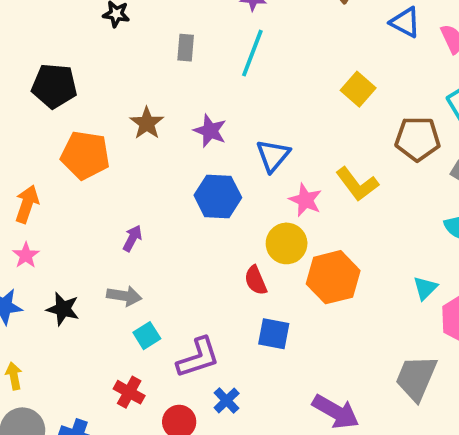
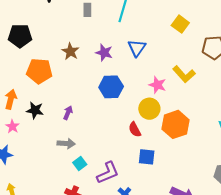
blue triangle: (273, 156) -> (137, 48), moved
black star: (63, 309) -> (35, 110), moved

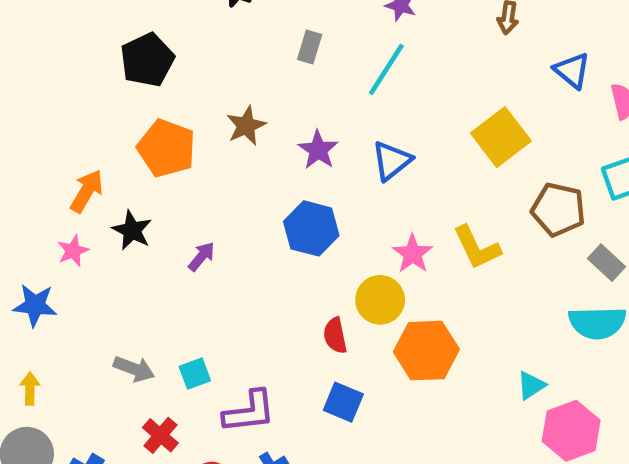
yellow square: (180, 24) -> (501, 137), size x1.4
black pentagon: (20, 36) -> (147, 60), turned 30
gray arrow: (66, 143) -> (134, 369), moved

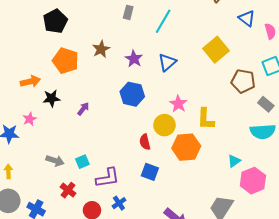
orange arrow: (87, 191) -> (30, 81), turned 48
black star: (132, 230) -> (52, 98), turned -30
yellow L-shape: (477, 248) -> (206, 119), moved, turned 30
pink star: (73, 251) -> (30, 119), moved

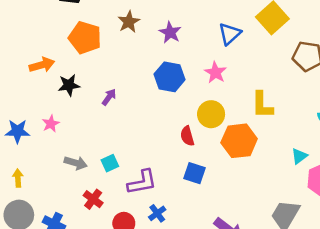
blue triangle: (167, 62) -> (230, 34), moved
pink star: (178, 104) -> (215, 73), moved
pink star: (30, 119) -> (51, 124), moved

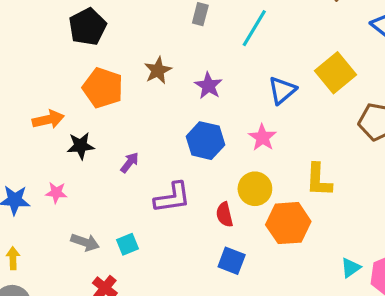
pink star: (51, 124) -> (56, 193), turned 30
cyan triangle: (299, 156) -> (351, 268), moved
purple L-shape: (142, 182) -> (172, 198), moved

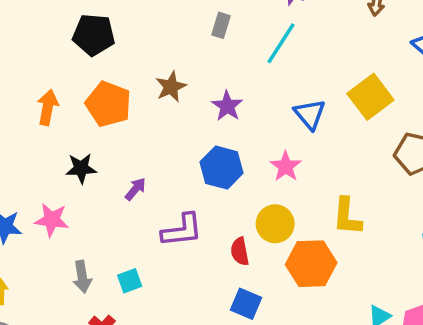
black pentagon: (87, 27) -> (94, 35), turned 30
blue triangle: (282, 90) -> (310, 114), turned -32
orange arrow: (48, 119) -> (48, 107), moved, turned -68
pink star: (56, 193) -> (52, 220), size x1.4
gray arrow: (85, 242) -> (82, 277), turned 60

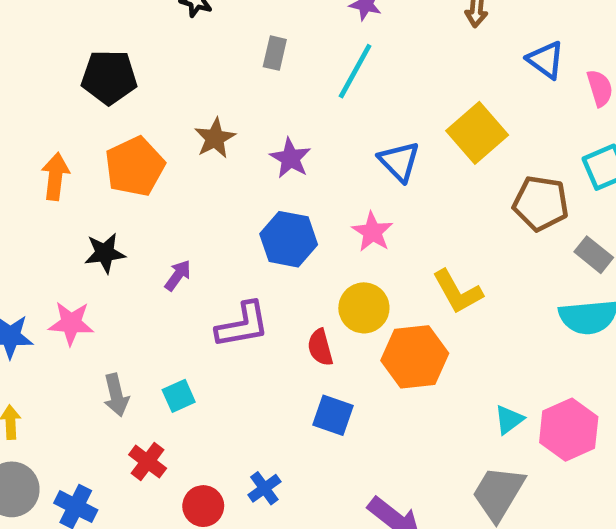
orange pentagon: (108, 104) -> (135, 167), turned 30
yellow L-shape: (347, 216) -> (457, 292), turned -30

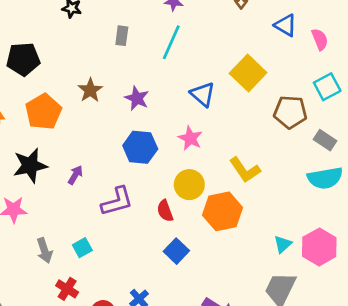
black star: (105, 253) -> (30, 165), size x1.4
blue square: (333, 415) -> (176, 251), turned 30

